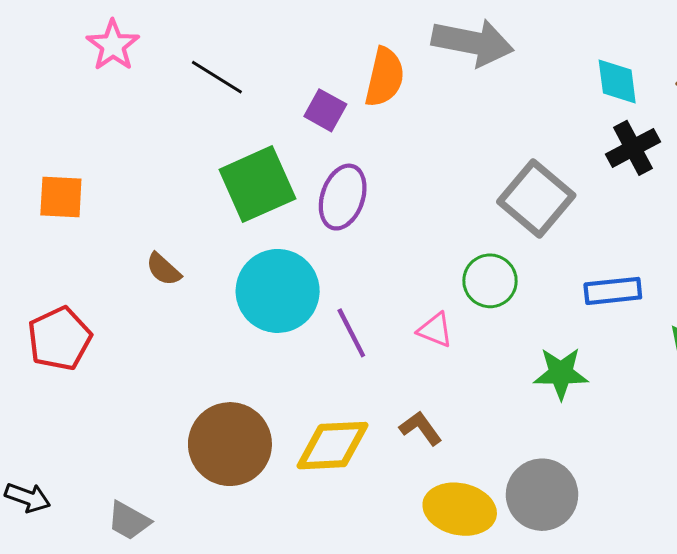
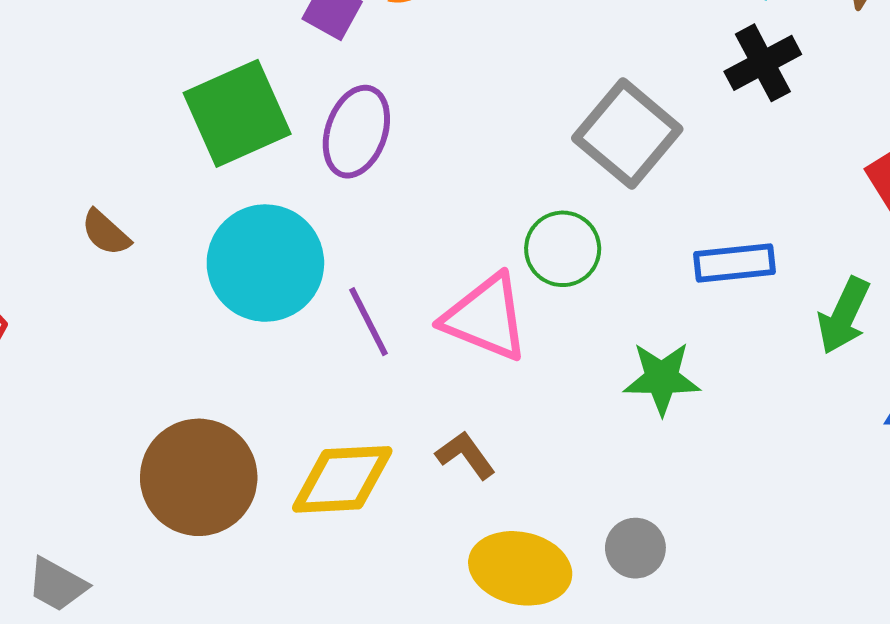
pink triangle: (435, 330) -> (486, 318), size x1.8
gray circle: (542, 495) -> (635, 548), size x0.6

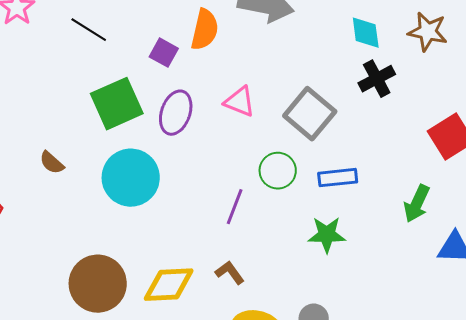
blue rectangle: (735, 263) -> (338, 178), moved
pink triangle: (486, 318) -> (240, 102), moved, size x0.7
purple line: (369, 322) -> (235, 207), moved, turned 48

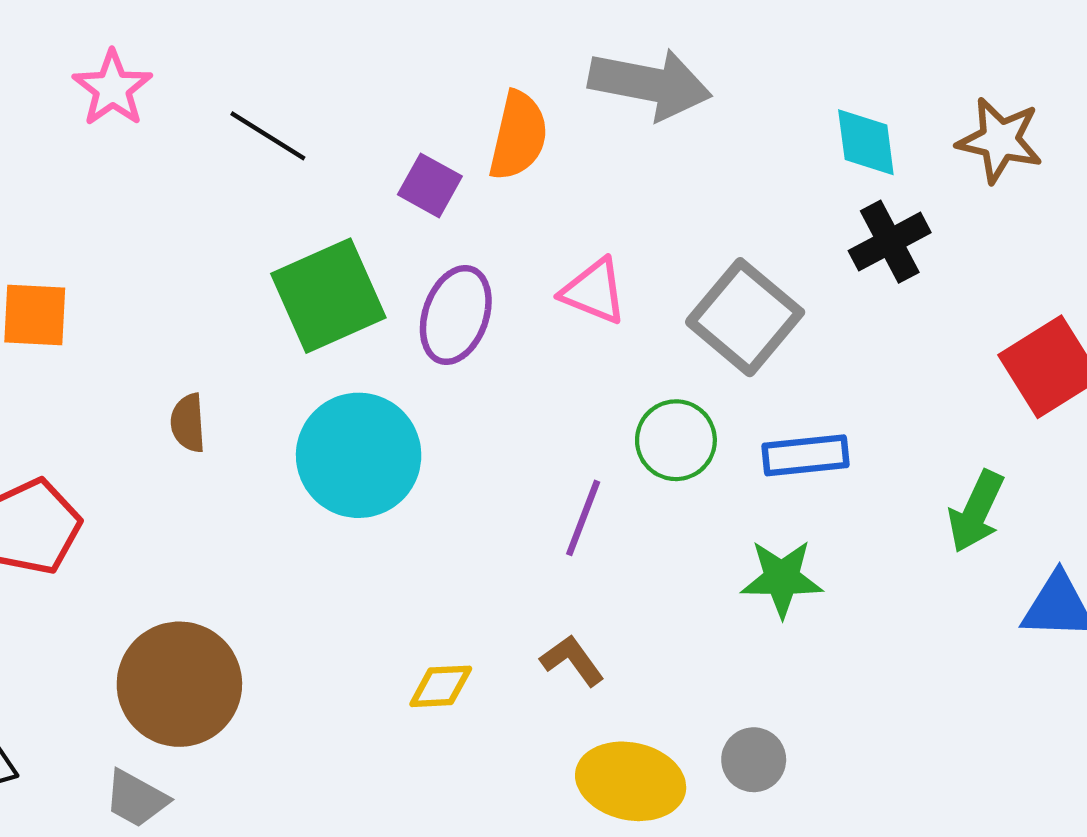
brown semicircle: (52, 163) -> (188, 423), turned 44
brown circle: (98, 284) -> (179, 684), moved
yellow diamond: (169, 285) -> (441, 686), size x0.6

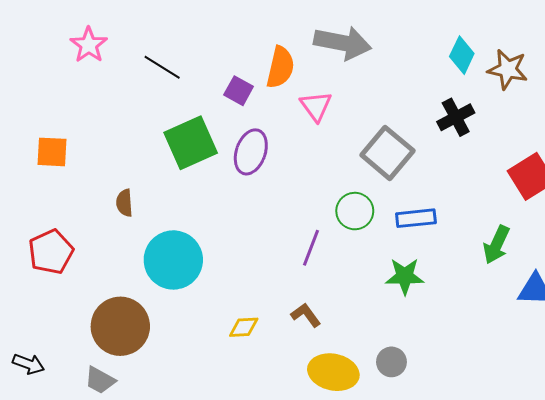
cyan diamond: (866, 142) -> (462, 55), moved, turned 33
pink triangle: (594, 291) -> (316, 106), moved, turned 32
cyan circle: (359, 455) -> (173, 260), moved

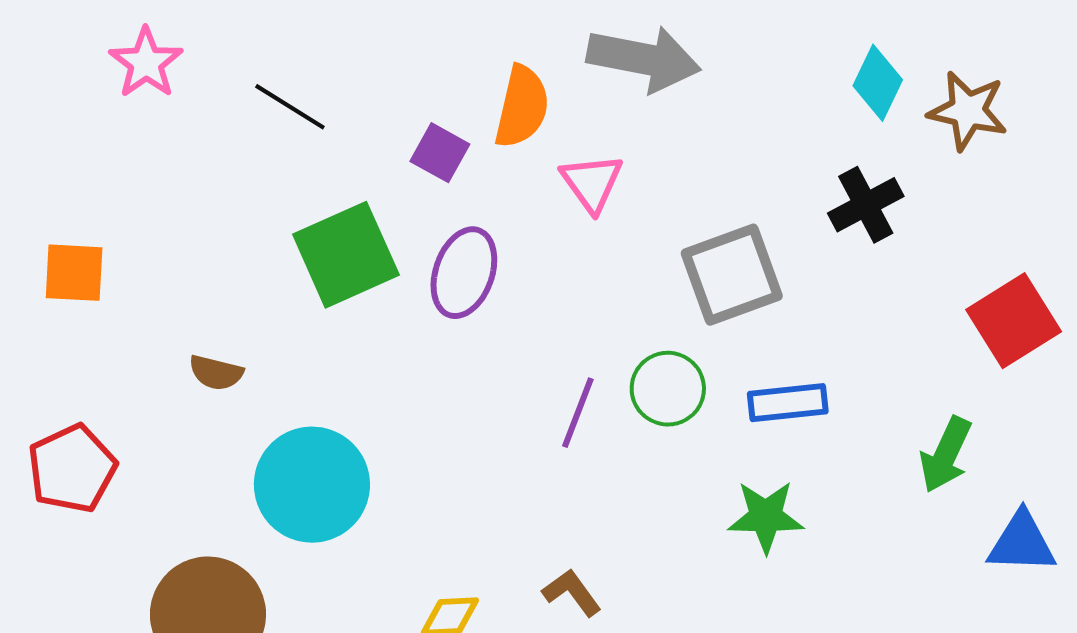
gray square: (387, 153) -> (732, 275), turned 30
brown semicircle: (124, 203) -> (216, 373), turned -72
purple line: (311, 248) -> (578, 413), moved

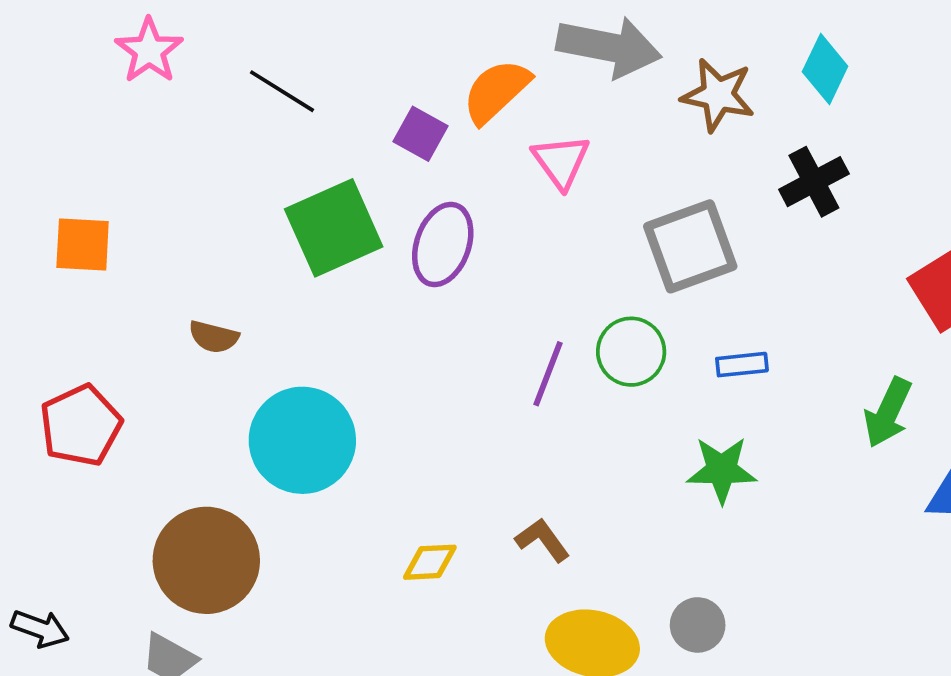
orange semicircle: (522, 107) -> (496, 91), turned -146
brown star: (968, 111) -> (718, 95), moved
blue rectangle: (788, 403) -> (742, 365), size x0.7

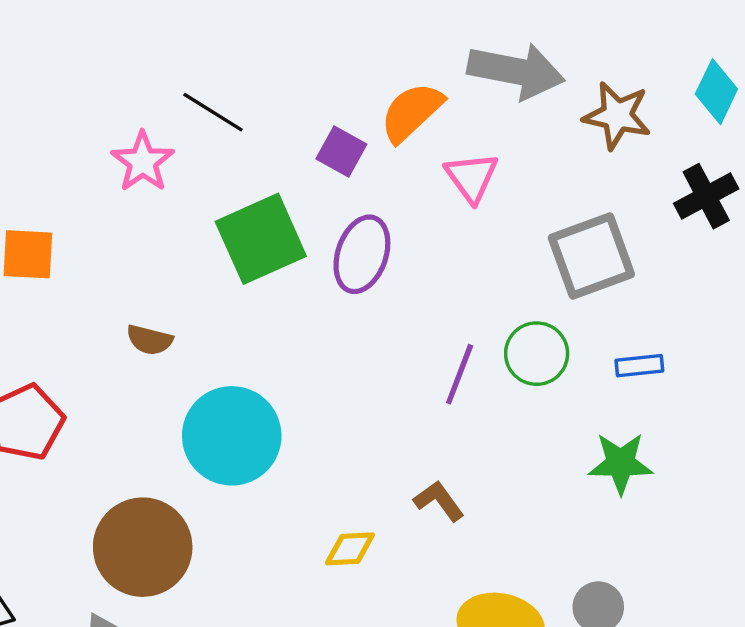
pink star: (149, 51) -> (143, 162), moved
brown L-shape: (542, 540) -> (439, 501), moved

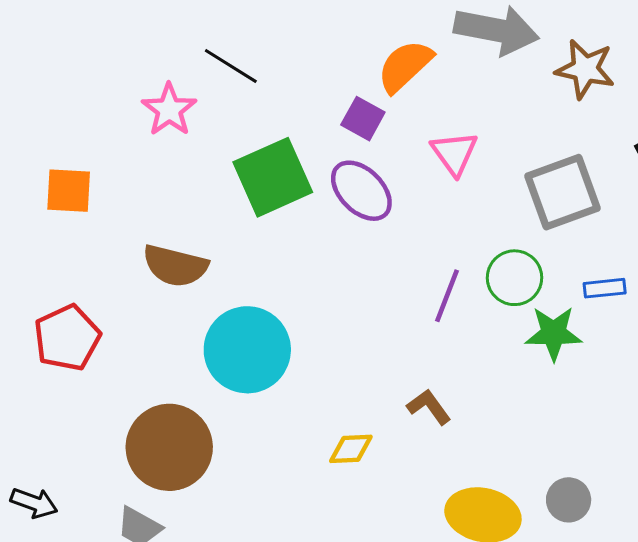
purple square: (341, 152) -> (363, 119), moved
pink triangle: (472, 177) -> (454, 153), moved
purple ellipse: (362, 254) -> (361, 191), turned -64
brown semicircle: (150, 340) -> (175, 266), size x1.6
green star: (621, 463) -> (554, 333), moved

